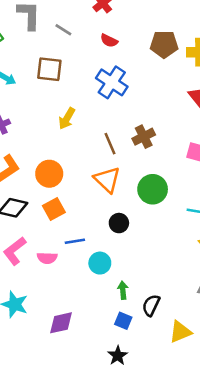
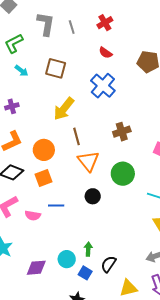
gray line: (63, 30) -> (72, 27), moved, turned 32
yellow arrow: (67, 119) -> (64, 109), size x1.4
brown line: (110, 144) -> (76, 136), moved
cyan circle: (100, 263) -> (67, 259), moved

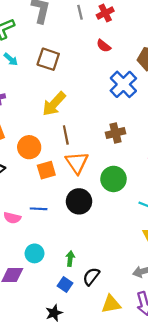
gray line: (72, 27) -> (80, 12), moved
blue cross: (103, 86) -> (123, 84), moved
orange square: (43, 178) -> (46, 170), moved
black circle: (93, 196) -> (79, 201), size x1.5
cyan circle: (67, 259) -> (34, 253), moved

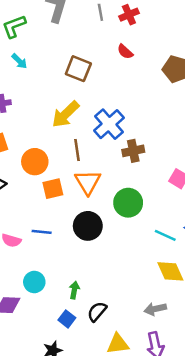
brown square: (48, 59) -> (78, 69), moved
blue cross: (123, 84) -> (109, 124), moved

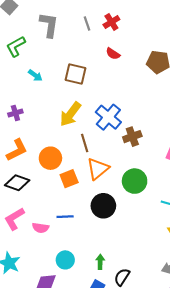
cyan arrow: (19, 61) -> (35, 75), moved
orange triangle: (88, 182) -> (98, 169), turned 30

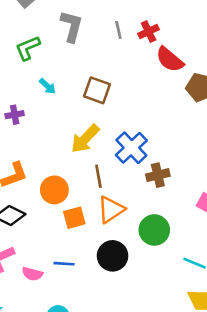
red semicircle: (113, 54) -> (170, 59), moved, size x1.6
purple cross: (15, 113) -> (15, 115), moved

